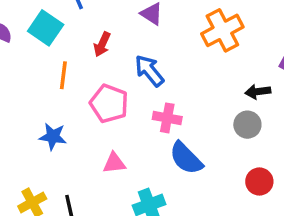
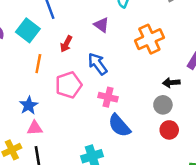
pink pentagon: (109, 104) -> (69, 85), turned 30
blue star: (53, 137) -> (29, 105), turned 30
pink triangle: (114, 163) -> (35, 128), moved
red circle: (259, 182) -> (169, 130), moved

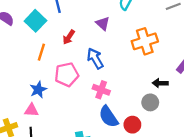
blue star: (29, 105) -> (38, 90), moved
red circle: (169, 130) -> (132, 125), moved

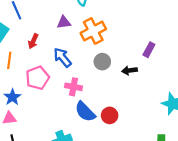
purple triangle: (103, 23) -> (64, 22), turned -40
orange cross: (145, 41) -> (93, 31), moved
gray circle: (150, 102) -> (102, 62), moved

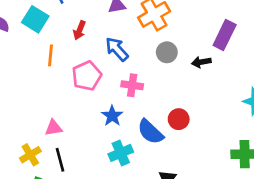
purple rectangle: (149, 50) -> (225, 35), size x1.5
blue star: (12, 97) -> (112, 116), moved
blue semicircle: (85, 112) -> (150, 132), moved

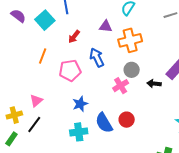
orange line: (50, 55) -> (43, 56), moved
pink cross: (132, 85) -> (121, 86), moved, turned 35
pink triangle: (54, 128) -> (36, 101), turned -48
black line: (60, 160) -> (34, 125), turned 36

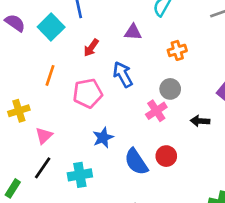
orange cross: (130, 40) -> (177, 50), moved, size x0.6
black arrow: (154, 84) -> (200, 121), moved
yellow cross: (14, 115) -> (19, 111), moved
cyan cross: (79, 132) -> (80, 175), moved

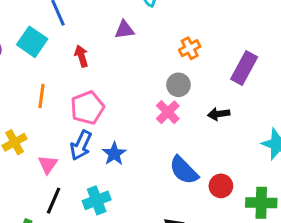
red arrow: (91, 48) -> (81, 56), turned 138
orange cross: (177, 50) -> (190, 48), moved
blue arrow: (123, 74) -> (81, 145), moved, turned -115
red circle: (166, 156) -> (221, 186), moved
blue semicircle: (136, 162) -> (184, 170), moved

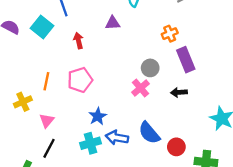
orange cross: (190, 48) -> (170, 34), moved
purple rectangle: (244, 68) -> (186, 60), moved, turned -55
orange line: (41, 96) -> (46, 81), moved
blue arrow: (81, 145) -> (117, 138), moved, turned 70
cyan cross: (97, 200) -> (90, 143), moved

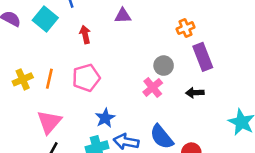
yellow cross: (23, 102) -> (23, 79), moved
pink triangle: (47, 121) -> (49, 122), size x1.5

